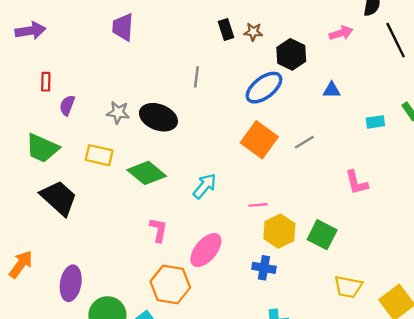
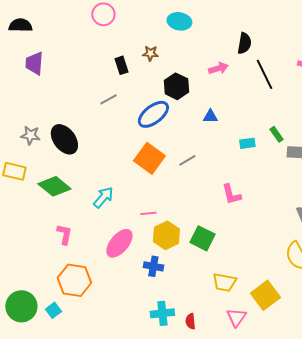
brown star: (253, 32) -> (150, 53), moved
gray line: (196, 77) -> (108, 99), moved, turned 54
black ellipse: (158, 117) -> (64, 139), turned 32
pink ellipse: (206, 250) -> (119, 243), moved

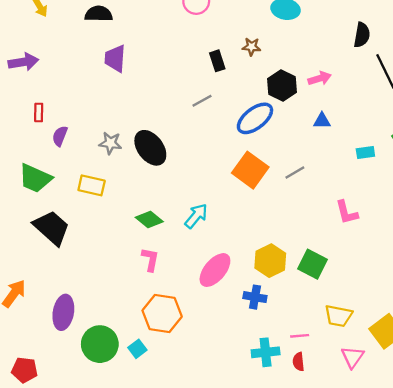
pink arrow: (218, 68) -> (320, 78), moved
green diamond: (54, 186) -> (149, 219), moved, size x0.7
pink line: (148, 213) -> (300, 336), moved

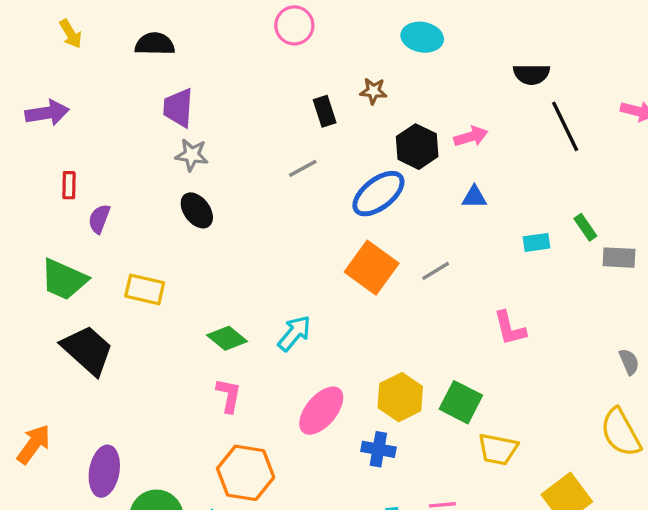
black semicircle: (362, 35) -> (532, 74), turned 80
gray star: (110, 143) -> (192, 155), moved
black ellipse: (150, 148) -> (197, 210), moved, size x0.7
yellow trapezoid: (338, 316) -> (498, 449), moved

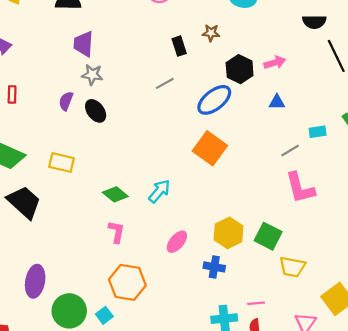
purple semicircle: (99, 219) -> (66, 101), moved
gray line: (436, 271) -> (290, 150), moved
pink L-shape: (510, 328) -> (300, 188), size x1.4
pink ellipse: (321, 411) -> (177, 242), size x0.7

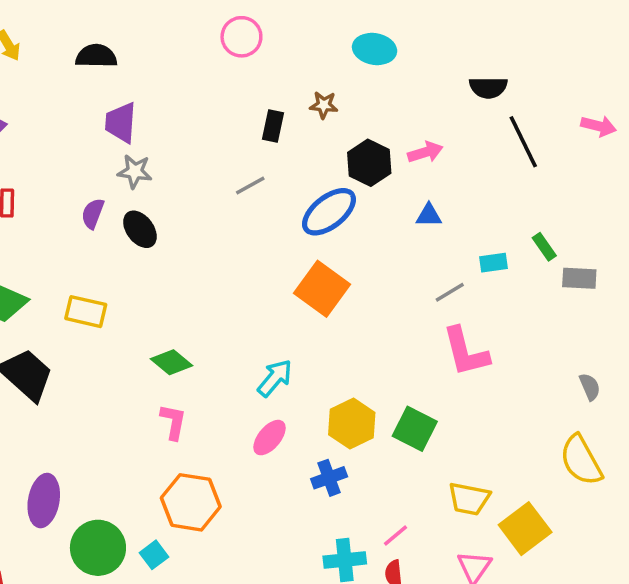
black rectangle: (179, 46) -> (273, 126), turned 30
cyan arrow: (159, 191) -> (275, 378), moved
blue cross: (214, 267) -> (329, 478), turned -30
yellow trapezoid: (292, 267) -> (469, 499), moved
pink line: (256, 303) -> (396, 536), turned -35

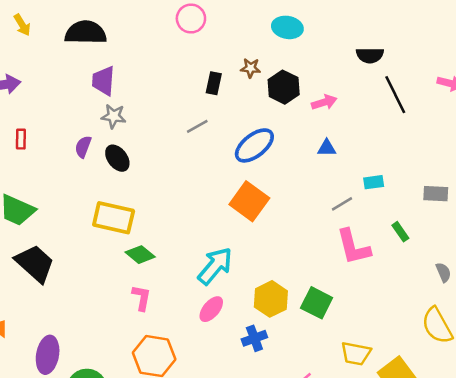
black semicircle: (96, 56) -> (86, 32), size x1.4
black hexagon: (369, 163) -> (284, 87), moved
green rectangle: (544, 247) -> (400, 232), moved
yellow rectangle: (86, 312) -> (114, 218), moved, size x1.4
cyan arrow: (275, 378) -> (215, 266), size x1.4

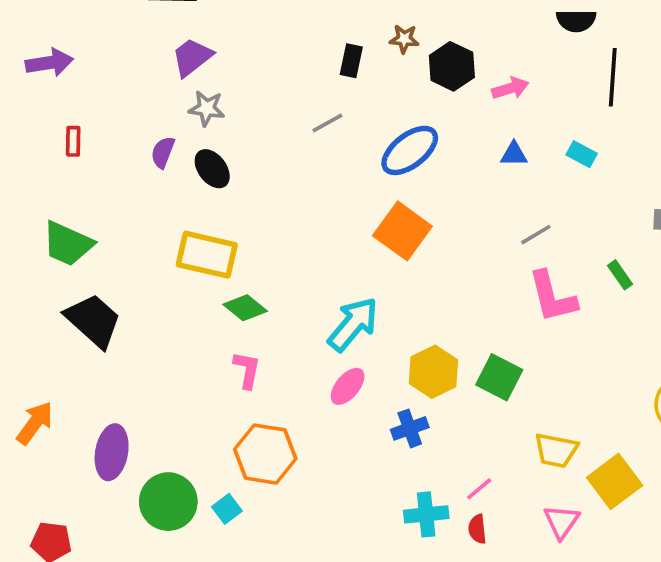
purple trapezoid: (103, 81) -> (192, 57), turned 48
black line: (395, 95) -> (613, 77), turned 30
cyan rectangle: (374, 182) -> (582, 154), moved, turned 36

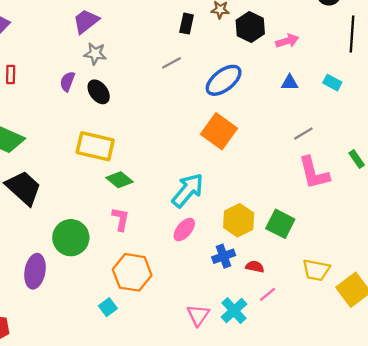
green circle: (168, 502) -> (71, 238), moved
cyan cross: (426, 514) -> (234, 311), turned -36
pink triangle: (562, 522) -> (198, 315), moved
red semicircle: (477, 529) -> (255, 267), moved, turned 108

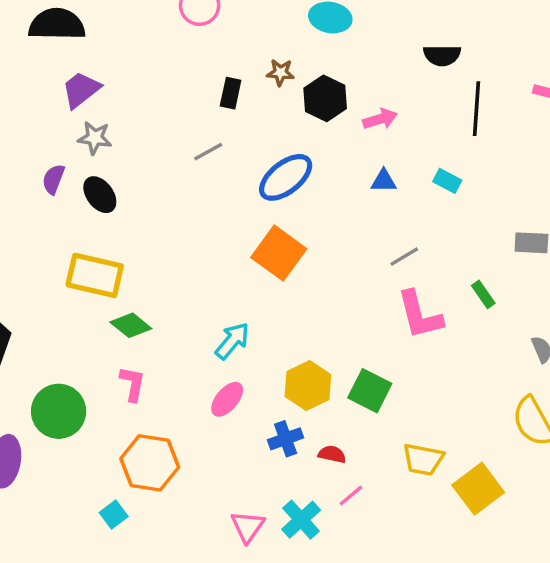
cyan arrow: (188, 190) -> (232, 341), size x0.7

